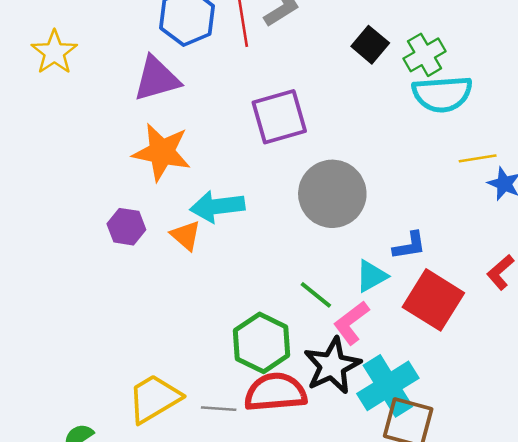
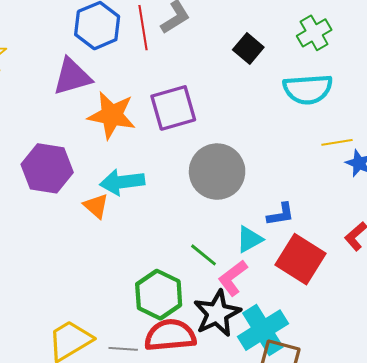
green cross: (425, 55) -> (314, 33), moved
orange star: (162, 152) -> (112, 115), moved
purple hexagon: (126, 227) -> (47, 168), moved, size x1.6

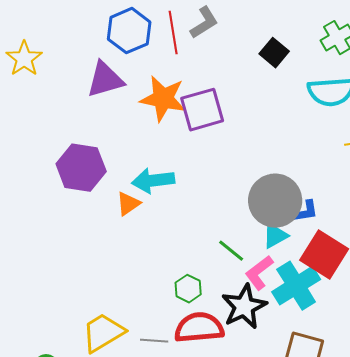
orange star: (112, 115) -> (163, 99), moved
gray circle: (217, 172) -> (275, 201), moved
orange triangle: (96, 206) -> (128, 204), turned 44
green hexagon: (159, 295) -> (188, 289), size x0.6
cyan cross: (263, 330) -> (296, 286), moved

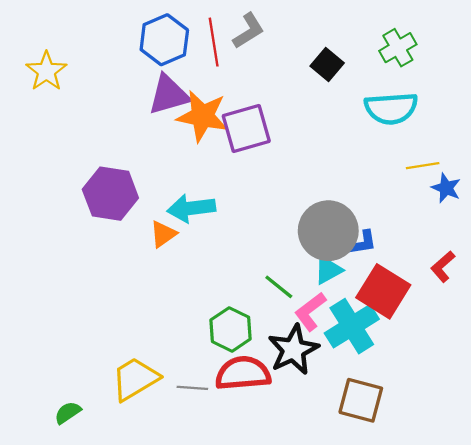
purple triangle: (105, 80) -> (169, 95), moved
green hexagon: (188, 289) -> (231, 329), size x1.4

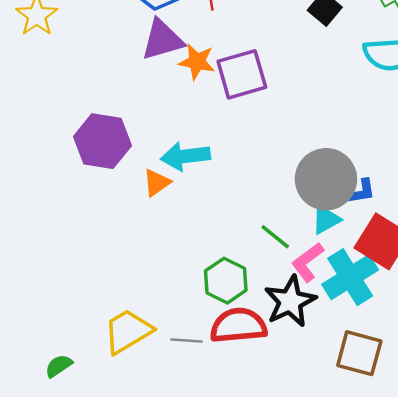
orange star: (202, 116) -> (197, 62), size x0.7

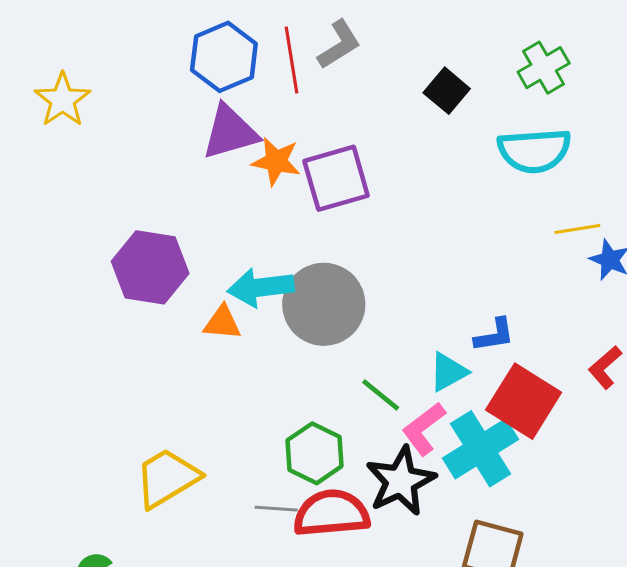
gray circle: (326, 179) -> (324, 304), moved
orange triangle: (157, 183) -> (222, 323), turned 40
yellow trapezoid: (128, 331) -> (167, 478), moved
gray line: (187, 341) -> (276, 509), moved

